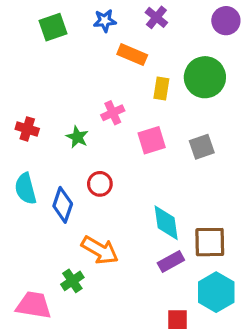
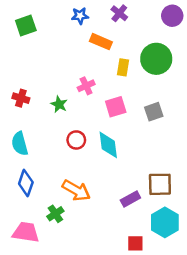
green square: (53, 27) -> (26, 26), moved
blue diamond: (63, 205) -> (26, 183), moved
cyan diamond: (166, 223) -> (108, 145), moved

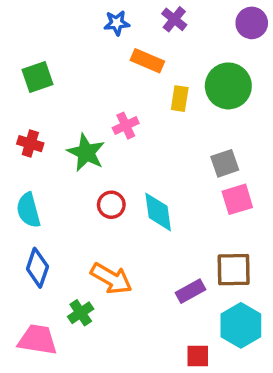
green square: (26, 26) -> (37, 77), moved
green star: (59, 104) -> (86, 153), size x1.5
pink square: (116, 107) -> (237, 199), moved

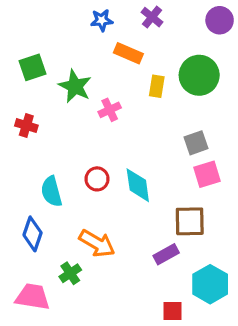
green star: (86, 153) -> (75, 86), moved
cyan semicircle: (28, 210) -> (51, 192), moved
brown square: (234, 270) -> (190, 221), moved

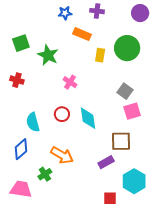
purple cross: (152, 17) -> (97, 11), turned -32
pink cross: (110, 110) -> (70, 82), moved, turned -32
gray square: (196, 143) -> (125, 91), turned -35
blue diamond: (33, 234) -> (21, 149), turned 30

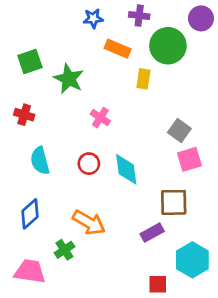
green circle: (127, 48) -> (168, 46), moved
cyan semicircle: (33, 122) -> (40, 161), moved

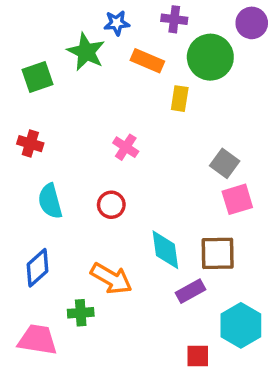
green star: (69, 79) -> (86, 52), moved
cyan diamond: (126, 169) -> (165, 250), moved
green cross: (64, 250) -> (81, 313), turned 30

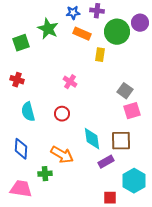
blue star: (117, 23) -> (73, 13), moved
purple circle: (252, 23) -> (140, 23), moved
blue diamond: (37, 268) -> (21, 149), turned -45

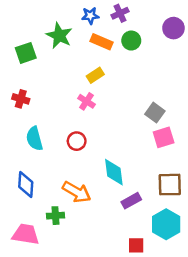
purple cross: (97, 11) -> (120, 13), turned -32
green circle: (117, 32) -> (131, 41), moved, size x0.6
yellow rectangle: (100, 55) -> (95, 75), moved, turned 48
brown square: (121, 141) -> (170, 185), moved

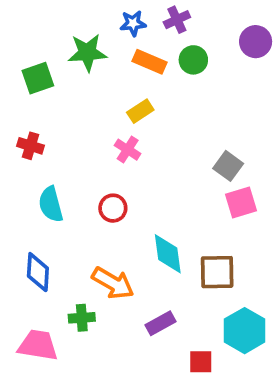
green star: (59, 36) -> (87, 53), turned -30
brown square: (170, 185) -> (217, 272), moved
purple rectangle: (131, 201) -> (160, 323), moved

